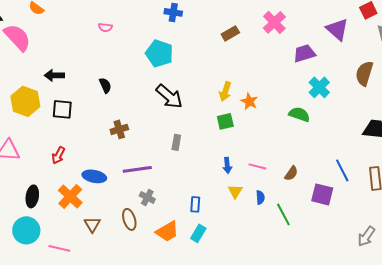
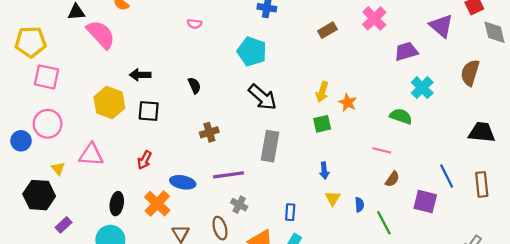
gray rectangle: (176, 142) -> (270, 146), size x1.8
pink line: (257, 166) -> (382, 150), moved

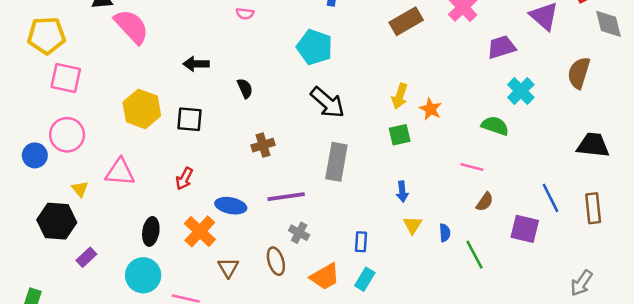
brown rectangle: (327, 30) -> (406, 21), size x1.4
black arrow: (140, 75) -> (196, 64), moved

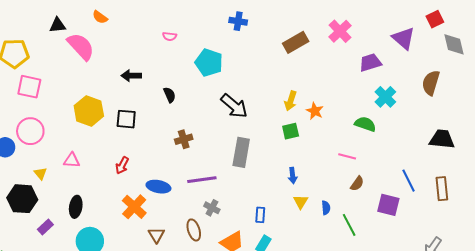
cyan pentagon: (315, 47) -> (209, 63), moved
pink triangle: (120, 172) -> (72, 160), size x0.7
black ellipse: (151, 231) -> (76, 207), moved

